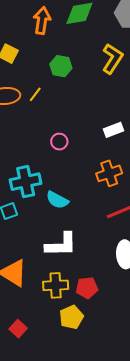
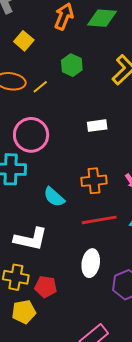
white rectangle: (114, 130) -> (97, 126), moved
pink circle: (59, 142) -> (31, 135), moved, size x2.0
cyan semicircle: (57, 200) -> (54, 197), moved

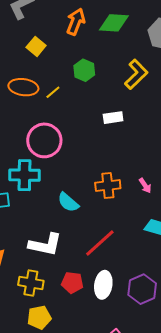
white rectangle: (97, 126) -> (113, 118), moved
red line: (99, 220) -> (100, 243), moved, turned -32
white ellipse: (91, 263) -> (103, 285), moved
red pentagon: (46, 287) -> (72, 283), moved

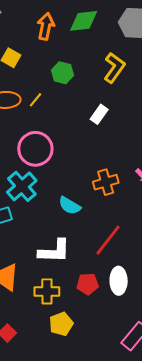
white rectangle: (113, 118) -> (99, 114), turned -36
cyan cross: (24, 175) -> (22, 186), turned -32

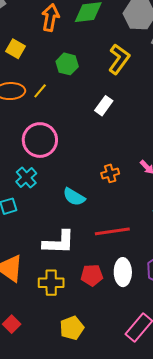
orange cross: (106, 182) -> (110, 173), size x0.7
cyan cross: (22, 186) -> (26, 178), size x0.7
red line: (108, 240) -> (112, 231), turned 44
yellow pentagon: (61, 324) -> (72, 328), moved

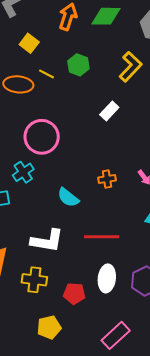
yellow line: (40, 91) -> (46, 74), moved, turned 70
red pentagon: (92, 275) -> (74, 293), moved

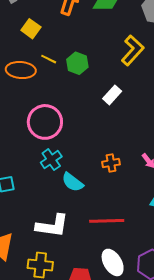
green hexagon: (78, 65) -> (77, 63), moved
cyan cross: (23, 172) -> (51, 160), moved
white ellipse: (107, 278) -> (113, 262), turned -36

